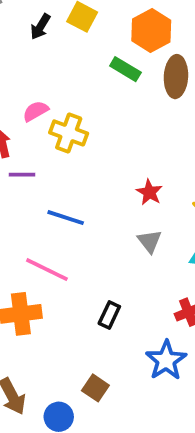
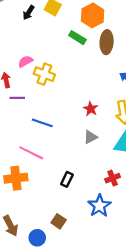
gray triangle: (150, 241) -> (90, 137), turned 40

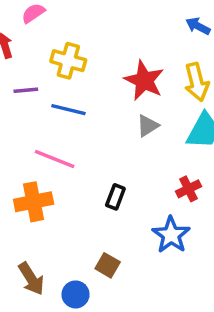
yellow cross: (44, 74) -> (68, 61), moved
purple line: (17, 98) -> (26, 90), moved
red star: (91, 109) -> (144, 81), size x1.6

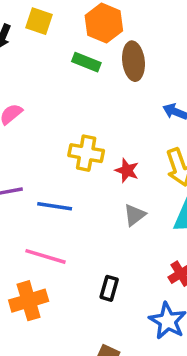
yellow cross: (68, 61) -> (86, 153), moved
red star: (144, 81) -> (127, 170), size x0.6

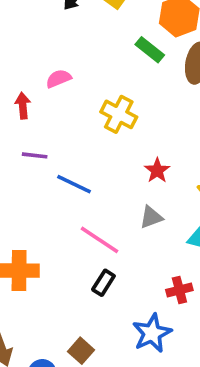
yellow cross: (86, 153) -> (119, 114), moved
pink line: (45, 256) -> (100, 240), moved

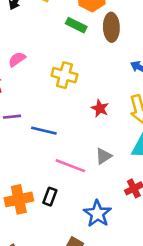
gray triangle: (151, 217) -> (104, 156), moved
black rectangle: (103, 283) -> (50, 197), moved
blue star: (152, 333) -> (97, 214), moved

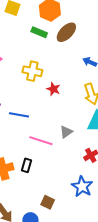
brown ellipse: (111, 27) -> (66, 32), turned 50
red star: (100, 108) -> (53, 89), moved
blue star: (97, 214) -> (82, 186), moved

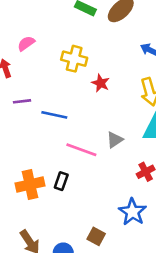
brown square: (48, 202) -> (96, 236), moved

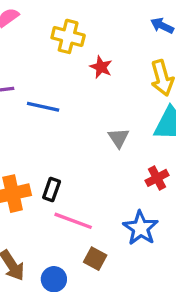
gray triangle: (115, 140) -> (119, 138), turned -30
pink line: (81, 150) -> (73, 221), moved

